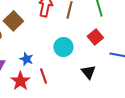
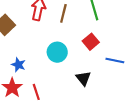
red line: (43, 76) -> (36, 92), moved

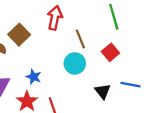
brown line: (63, 13) -> (80, 39), moved, turned -36
blue line: (115, 61) -> (130, 85), moved

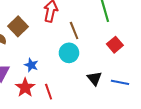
red square: (110, 52) -> (115, 45), moved
blue line: (130, 85) -> (120, 82), moved

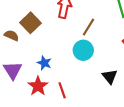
brown line: (74, 30) -> (89, 27), turned 54

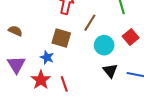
brown square: (31, 23) -> (61, 38), moved, turned -30
cyan circle: (83, 50) -> (104, 45), moved

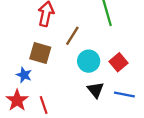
red square: (131, 37) -> (119, 62), moved

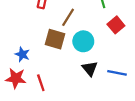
brown square: (40, 53) -> (55, 39), moved
red square: (119, 62) -> (116, 25), moved
red star: (17, 100) -> (16, 78), turned -30

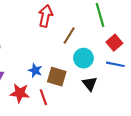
brown square: (55, 39) -> (57, 77), moved
blue star: (22, 54) -> (35, 70), moved
blue line: (117, 73) -> (115, 64), moved

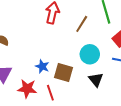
brown line: (69, 35) -> (82, 24), moved

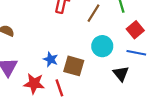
black triangle: (96, 80) -> (121, 74), moved

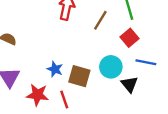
red square: (135, 30) -> (130, 38), moved
cyan circle: (102, 46) -> (111, 67), moved

